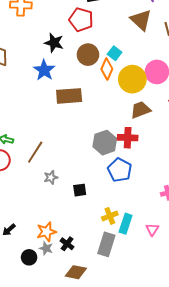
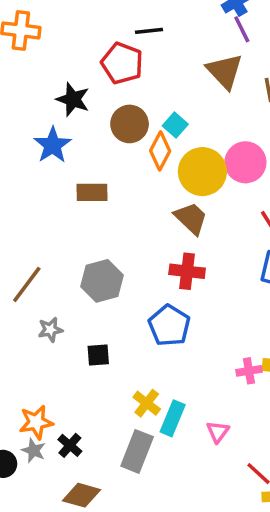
brown rectangle: (69, 96) -> (92, 192), size x0.7
brown trapezoid: (141, 110) -> (191, 218), moved, turned 60
gray hexagon: (105, 143) -> (102, 281), moved
yellow cross: (110, 216) -> (147, 403), turned -35

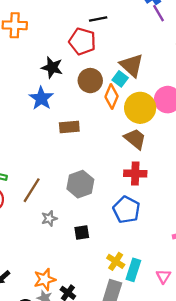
brown triangle: (225, 71) -> (132, 65), moved

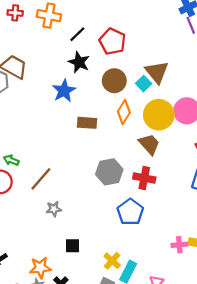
black line: (98, 19) -> (77, 34), moved, turned -42
orange diamond: (112, 97) -> (124, 112), moved
gray hexagon: (80, 184) -> (109, 172), moved
black square: (82, 233) -> (72, 246), moved

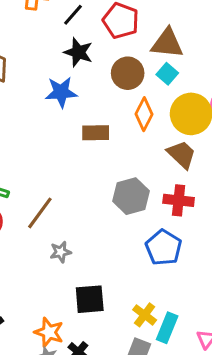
brown triangle: (157, 72) -> (167, 43), moved, turned -40
blue star: (64, 91) -> (61, 92), turned 30
black square: (72, 246) -> (90, 299), size x1.5
orange star: (40, 268) -> (49, 332), turned 30

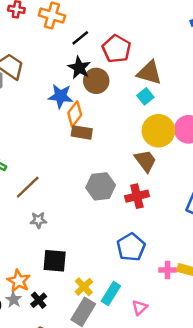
brown circle: (128, 73) -> (96, 81), moved
orange diamond: (144, 114) -> (75, 114), moved
red cross: (179, 200) -> (137, 196), turned -30
blue pentagon: (164, 248) -> (131, 247), moved
yellow cross: (145, 315) -> (84, 287), moved

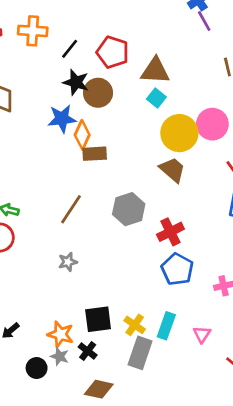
brown line: (28, 187) -> (71, 209), moved
red cross: (137, 196) -> (170, 232), moved
black square: (55, 261) -> (98, 319), moved

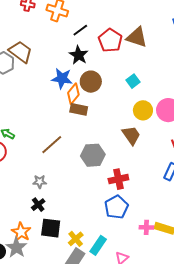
brown triangle: (155, 71) -> (137, 37), moved
brown circle: (98, 93) -> (91, 82), moved
yellow circle: (179, 133) -> (143, 110), size x0.7
black cross: (88, 351) -> (38, 205), moved
gray star: (60, 356) -> (16, 247), size x1.5

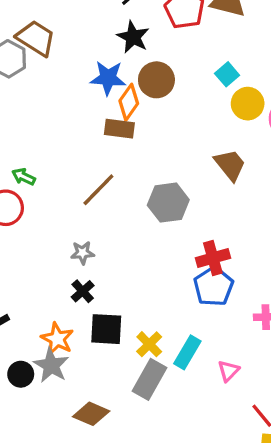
brown rectangle: (79, 109) -> (119, 129), moved
yellow circle: (143, 110) -> (248, 104), moved
red cross: (118, 179) -> (213, 258), moved

